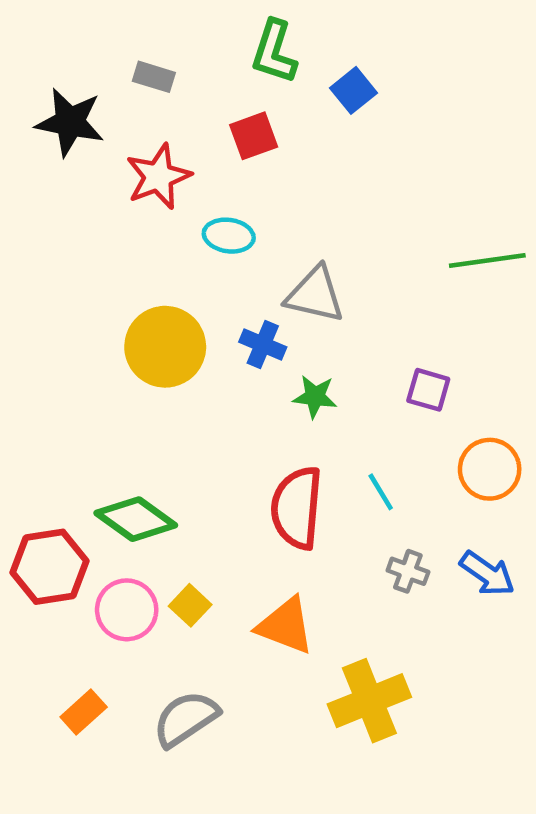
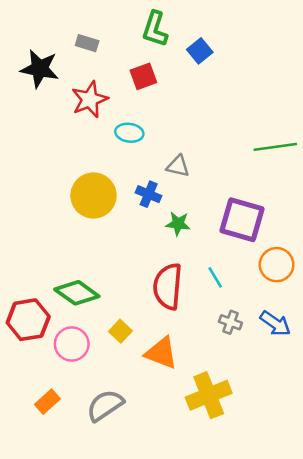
gray triangle: (315, 295) -> (178, 166), size x0.7
purple square: (428, 390) -> (242, 220), size x1.8
yellow square: (190, 605) -> (120, 331), moved

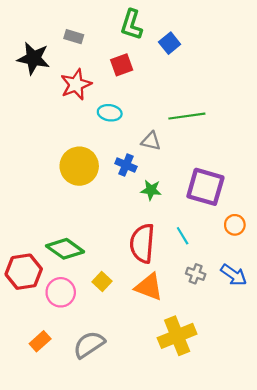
green line: (275, 147) -> (187, 116), moved
orange circle: (277, 265) -> (235, 225), size x0.7
orange triangle: (161, 353) -> (149, 287), moved

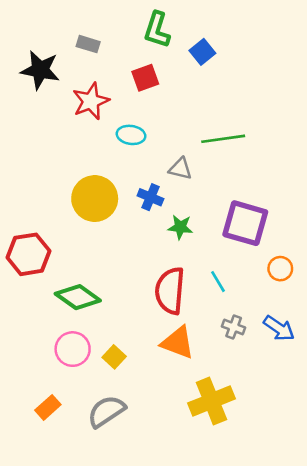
red hexagon: (24, 272) -> (28, 254), moved
yellow square: (102, 281) -> (114, 357), moved

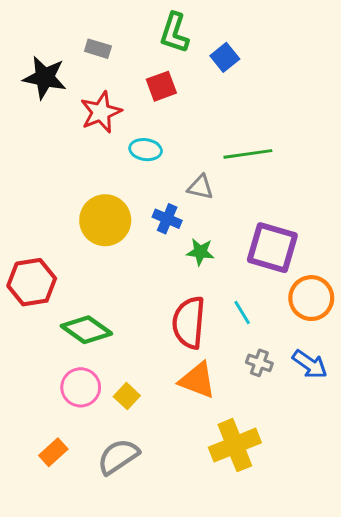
orange circle: (280, 269) -> (311, 298), size x1.6

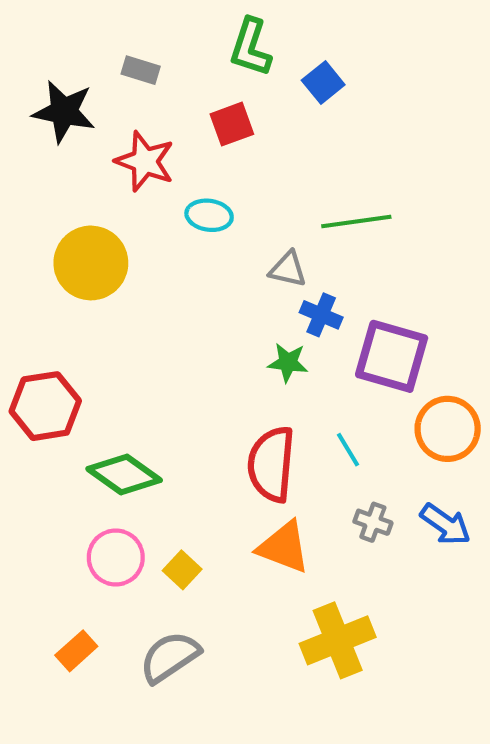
red star: (101, 112) -> (145, 161), turned -30
blue cross: (167, 219) -> (321, 315), moved
yellow circle: (105, 220) -> (91, 263), moved

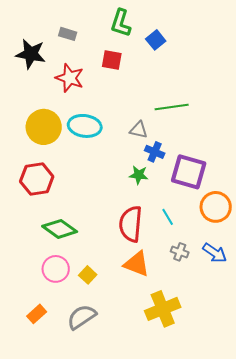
red square: (232, 124) -> (112, 60), turned 30
cyan ellipse: (209, 215) -> (85, 126), moved, size x1.5
red hexagon: (45, 406) -> (37, 179), moved

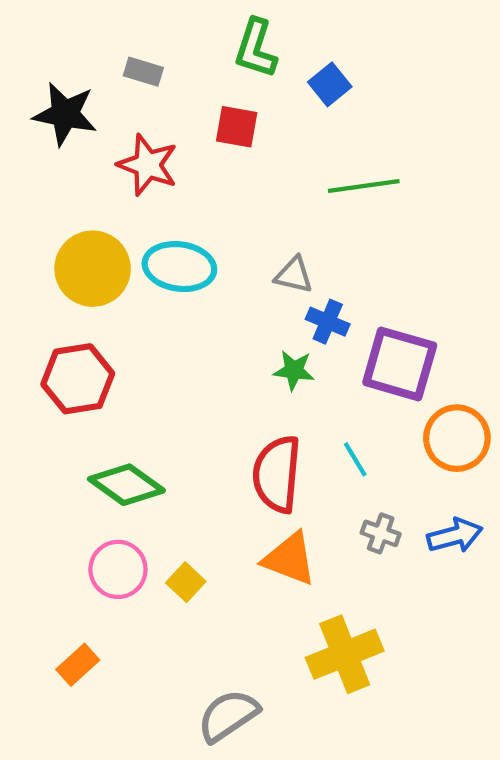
green line: (172, 107) -> (364, 186), moved
blue arrow: (215, 253) -> (455, 536), turned -50
gray semicircle: (82, 317) -> (228, 716), moved

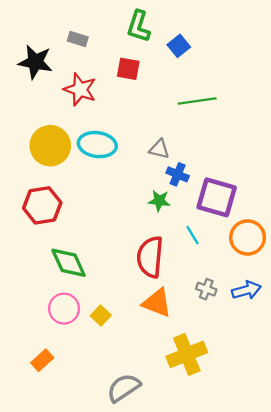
cyan line: (355, 459) -> (192, 235), moved
green diamond: (126, 485) -> (69, 263), turned 30

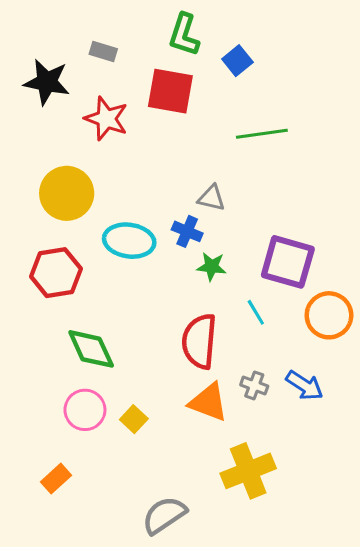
red square: (128, 69) -> (170, 91), size x1.5
cyan ellipse: (97, 145) -> (129, 241), moved
blue cross: (178, 174) -> (187, 231), moved
gray cross: (206, 289) -> (254, 385), moved
blue arrow: (246, 290) -> (305, 385), moved, turned 48

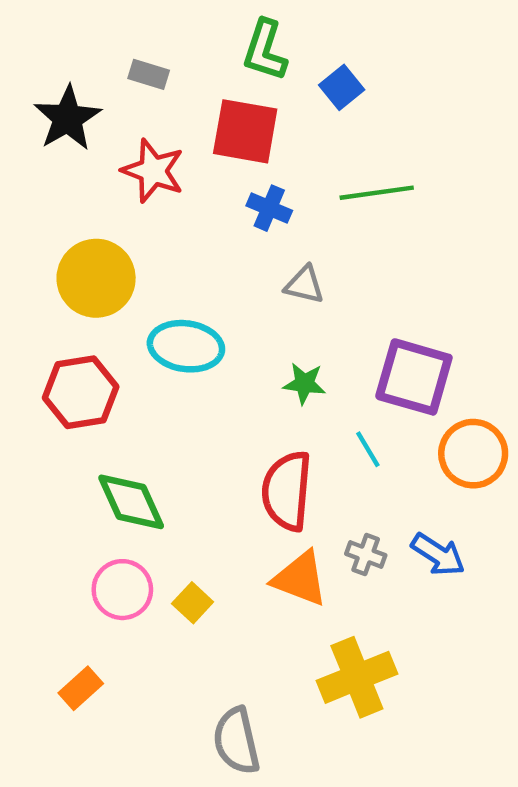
black star: (47, 82) -> (68, 118), turned 30
blue cross: (187, 231) -> (269, 208), moved
gray semicircle: (164, 515) -> (236, 741), turned -69

